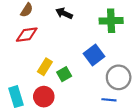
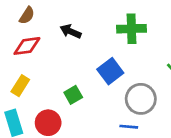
black arrow: (64, 13) -> (71, 31), moved
yellow rectangle: (45, 67) -> (20, 86), moved

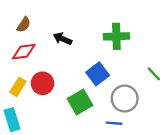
green square: (73, 95) -> (80, 102), moved, size x1.5
red circle: (48, 123) -> (43, 83), moved

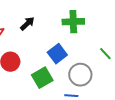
black arrow: (62, 39) -> (27, 24), turned 112

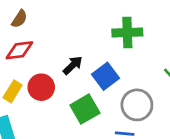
black arrow: (27, 24) -> (73, 65), moved

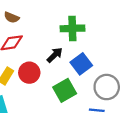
brown semicircle: (19, 19) -> (12, 17), turned 80
green cross: (127, 33) -> (72, 28), moved

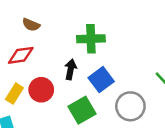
brown semicircle: (12, 17) -> (31, 25), moved
black arrow: (55, 55) -> (71, 69), turned -35

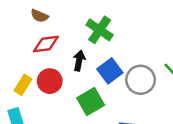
green cross: (91, 39) -> (100, 30), turned 36
red diamond: (21, 55) -> (46, 44), moved
gray circle: (130, 106) -> (141, 80), moved

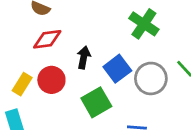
green cross: (100, 30) -> (144, 24), moved

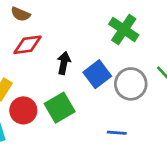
red circle: (51, 80) -> (23, 110), moved
green square: (96, 102) -> (60, 108), moved

